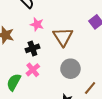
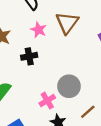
brown triangle: (63, 37) -> (67, 23), moved
pink cross: (33, 70) -> (47, 101), moved

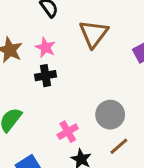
pink star: (39, 30) -> (45, 47), moved
gray circle: (69, 86) -> (110, 115), moved

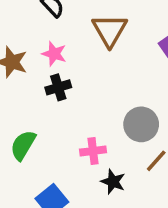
pink cross: (68, 132) -> (93, 151), turned 30

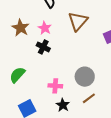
black cross: (58, 87) -> (43, 47), turned 32

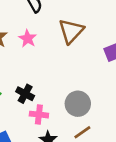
black cross: (43, 47) -> (25, 94), moved

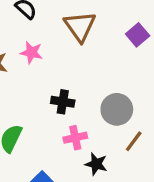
black cross: (25, 94) -> (63, 102), moved

